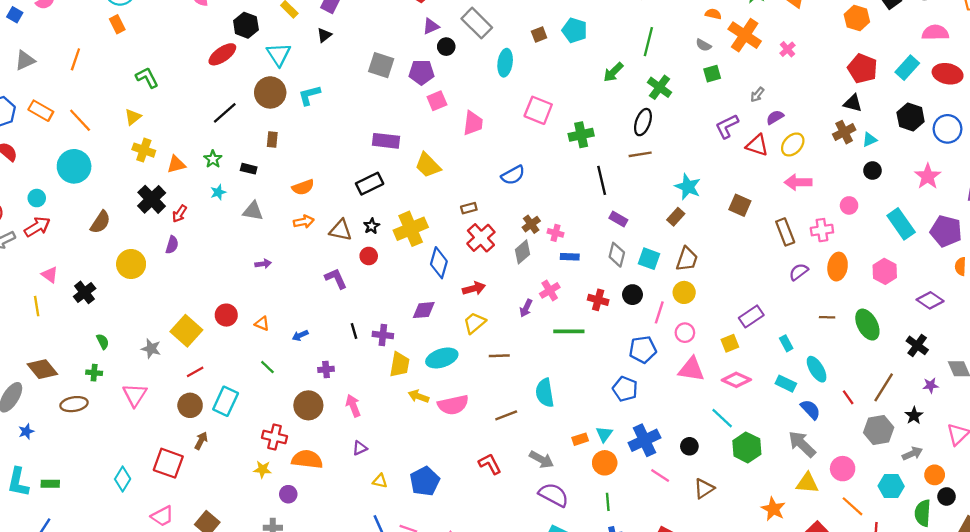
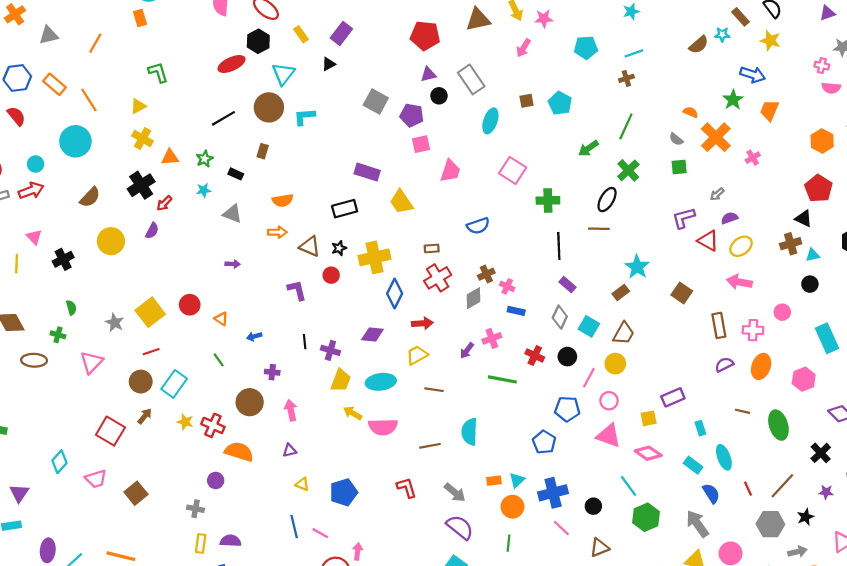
yellow star: (263, 469) -> (185, 422), moved
cyan diamond: (123, 479) -> (59, 462), moved

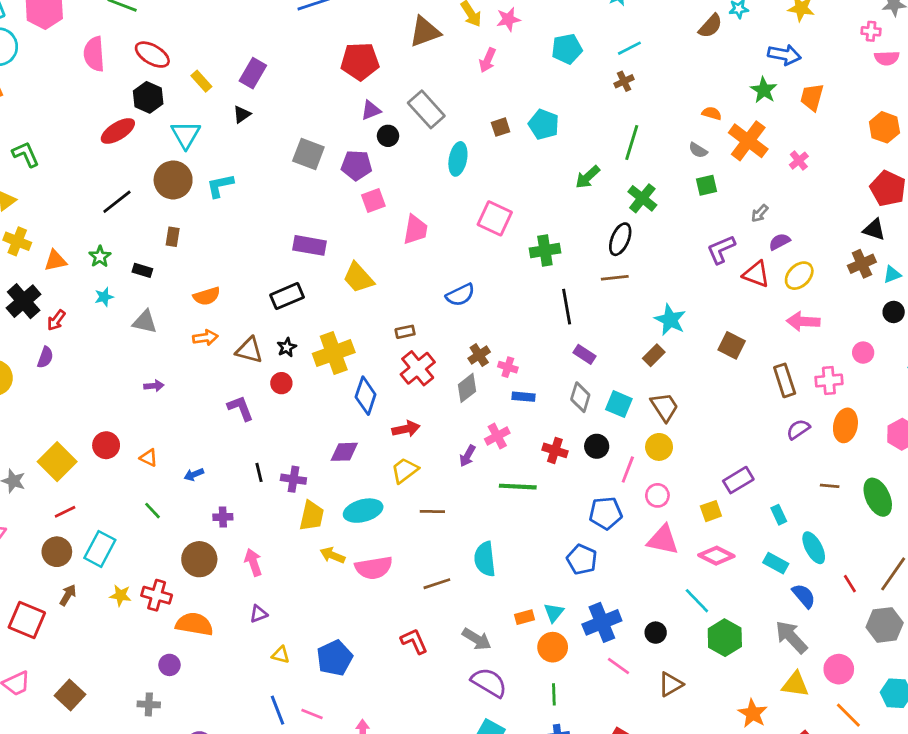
brown trapezoid: (624, 333) -> (665, 407), turned -55

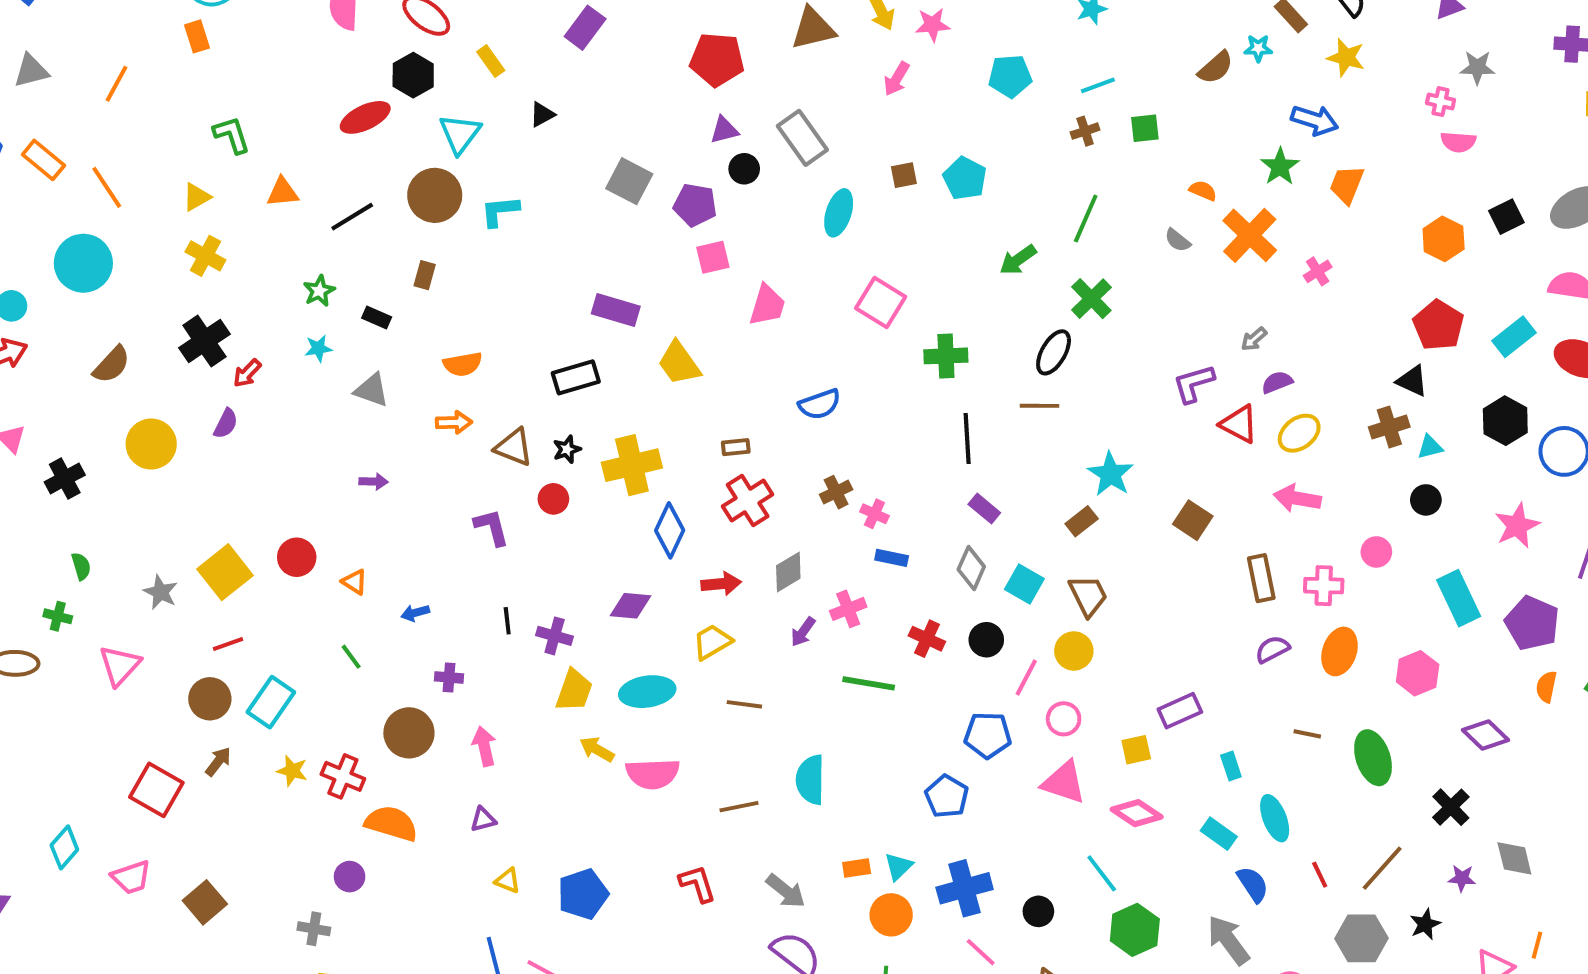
purple rectangle: (253, 73) -> (585, 28), moved
green square: (707, 185) -> (1145, 128), moved
orange triangle: (55, 261) -> (283, 192), moved
gray diamond: (467, 388) -> (788, 572), moved

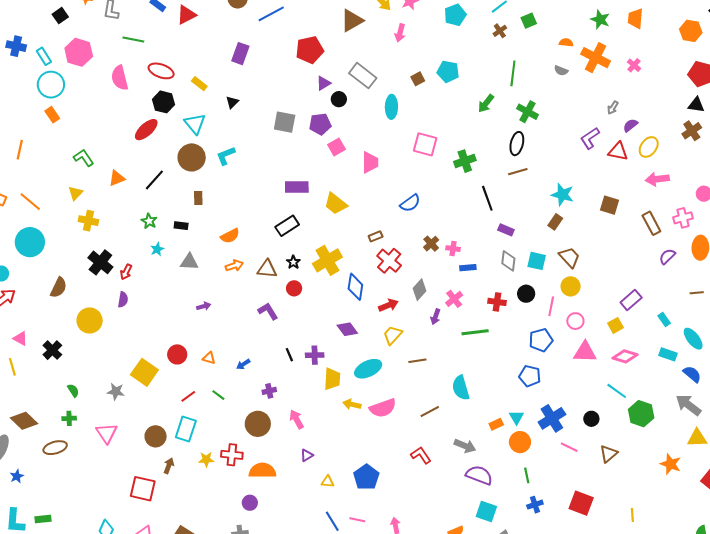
purple diamond: (630, 606) -> (347, 329), turned 65
red line: (228, 644) -> (188, 396), moved

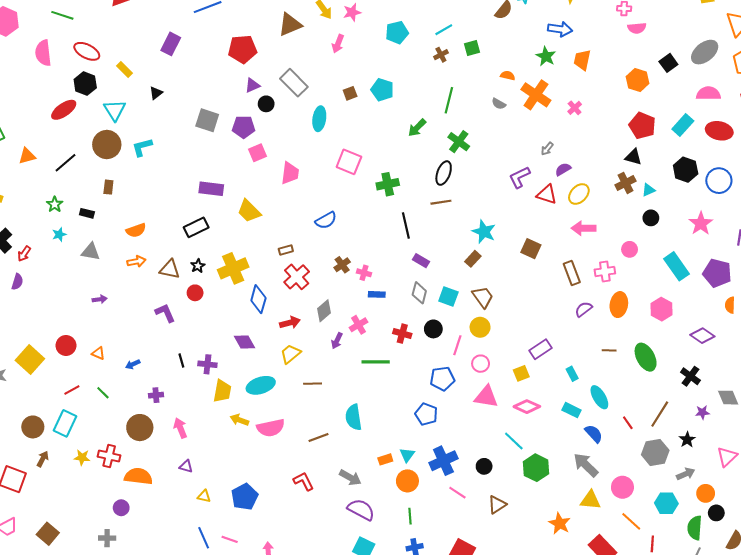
purple triangle: (307, 455) -> (186, 466), turned 40

